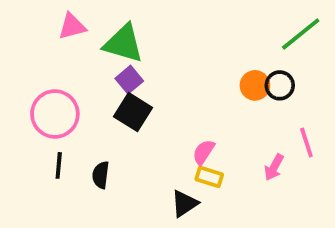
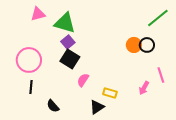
pink semicircle: (204, 152) -> (83, 80), moved
black semicircle: (101, 175) -> (53, 106), moved, turned -48

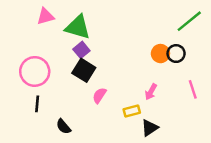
pink arrow: (144, 88) -> (151, 92), moved
yellow rectangle: (110, 93) -> (132, 111), turned -32
black triangle: (97, 107) -> (150, 128), moved

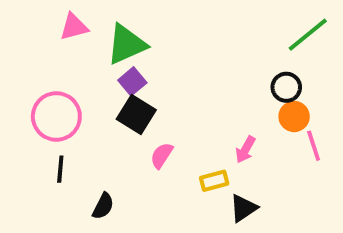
green triangle: (78, 27) -> (127, 44), turned -40
orange circle: (160, 54) -> (294, 116), moved
black semicircle: (63, 127) -> (103, 206), turned -112

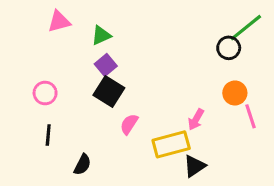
green triangle: (127, 44) -> (101, 35), size x0.6
black circle: (286, 87) -> (229, 48), moved
pink circle: (56, 116) -> (45, 93), size x0.6
yellow rectangle: (214, 181) -> (171, 144), size x1.6

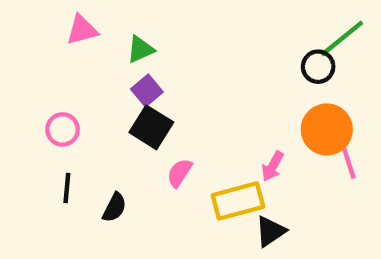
orange circle: (235, 93) -> (327, 129), size x1.5
black semicircle: (82, 165) -> (114, 207), moved

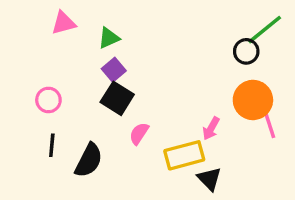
black semicircle: (114, 207) -> (89, 160), size x1.5
black triangle: (270, 231) -> (209, 179), turned -40

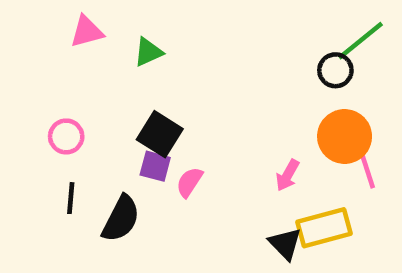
purple square: (114, 70) -> (155, 166), moved, turned -35
yellow rectangle: (184, 155) -> (324, 228), moved

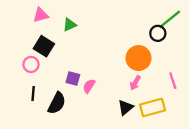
black square: (160, 134) -> (44, 46), moved
orange circle: (345, 136) -> (138, 58), moved
black triangle: (285, 244) -> (126, 107), moved, turned 35

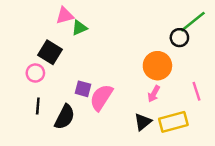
pink triangle: (41, 15) -> (65, 16), moved
pink semicircle: (89, 86) -> (101, 97), size x1.6

